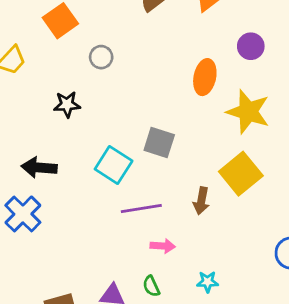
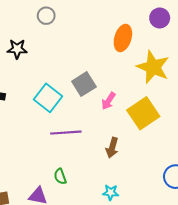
gray square: (159, 142) -> (84, 84), turned 35
brown arrow: (201, 201) -> (112, 148), moved
pink arrow: (163, 246) -> (108, 101), moved, turned 114
green semicircle: (151, 286) -> (60, 176), moved

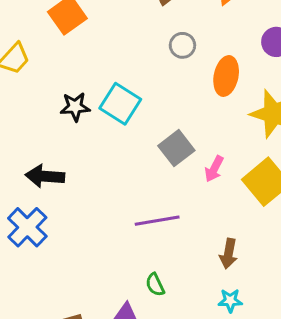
gray circle: (46, 16) -> (182, 45), moved
cyan square: (48, 98) -> (120, 104), moved
brown arrow: (112, 148) -> (229, 254), moved

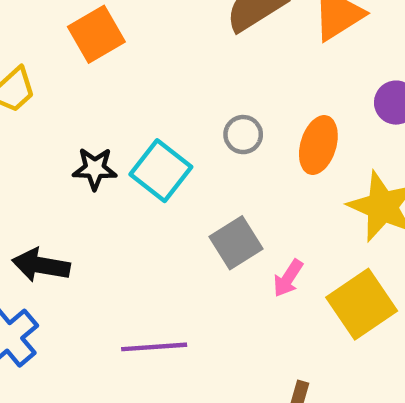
gray circle: (182, 45) -> (243, 135), moved
purple line: (157, 221) -> (154, 347), moved

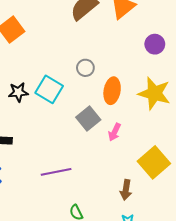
orange ellipse: (318, 145) -> (112, 91), moved
yellow square: (362, 304) -> (154, 162), moved

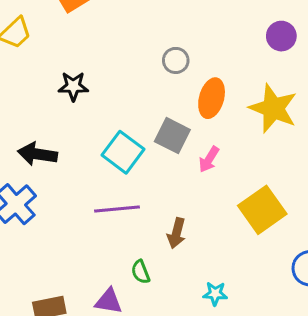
cyan square: (49, 89) -> (123, 152), moved
gray square: (88, 119) -> (172, 136), turned -30
brown arrow: (126, 190) -> (177, 233), moved

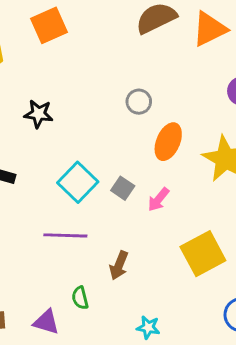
gray square: (172, 136) -> (123, 188), moved, size x0.7

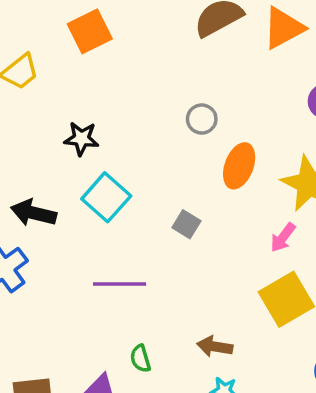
cyan square: (78, 182) -> (106, 197), moved
pink arrow: (158, 199) -> (283, 237), moved
brown arrow: (119, 265) -> (215, 347), moved, turned 80

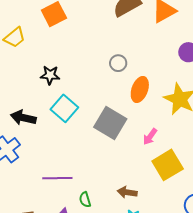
gray square: (186, 224) -> (110, 123), size x2.0
pink arrow: (283, 237) -> (150, 137), moved
purple line: (120, 284) -> (57, 178), moved

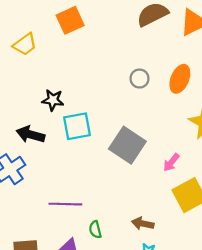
black star: (50, 75) -> (53, 100), moved
orange ellipse: (140, 89) -> (180, 79), moved
cyan square: (64, 108) -> (77, 126), turned 36

